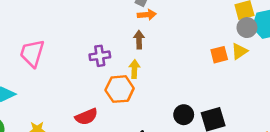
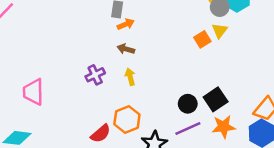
brown arrow: (139, 40) -> (126, 49), turned -56
orange hexagon: (120, 89) -> (127, 119), moved

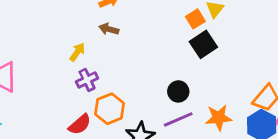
purple cross: (95, 75) -> (87, 80), moved
yellow arrow: (130, 77) -> (77, 52), moved, turned 49
black square: (216, 99) -> (203, 44), moved

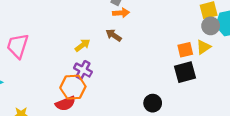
purple cross: (87, 80) -> (83, 70), turned 36
orange hexagon: (110, 109) -> (73, 87), moved

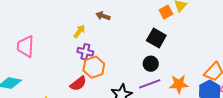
black square: (185, 72) -> (156, 38), moved, turned -30
orange hexagon: (73, 87) -> (94, 67), moved

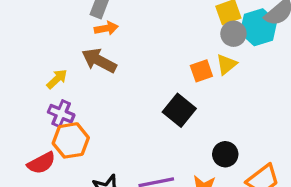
brown arrow: (103, 16) -> (99, 61), size x1.5
black circle: (151, 64) -> (225, 154), moved

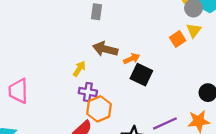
orange arrow: (106, 28) -> (132, 59), moved
black square: (179, 110) -> (141, 75), moved

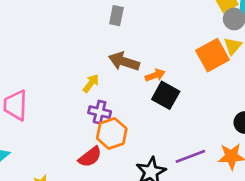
orange square: (178, 39) -> (212, 55), size x1.6

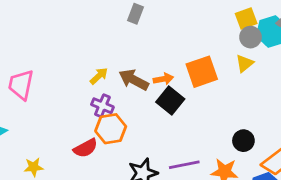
orange square: (212, 55) -> (202, 72), moved
brown arrow: (124, 61) -> (134, 80), moved

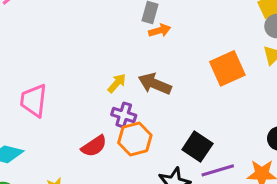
orange arrow: (163, 79) -> (160, 30), moved
black square: (170, 100) -> (197, 147), moved
red semicircle: (85, 148) -> (94, 146), moved

